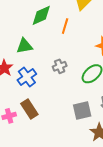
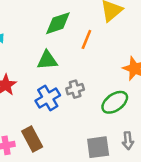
green triangle: (24, 46) -> (47, 60), moved
blue cross: (27, 77) -> (48, 98), moved

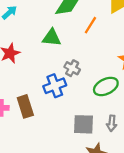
gray cross: (75, 89) -> (72, 68), turned 35
blue cross: (48, 98) -> (55, 86), moved

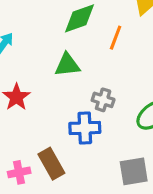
blue cross: (55, 86) -> (85, 128), turned 30

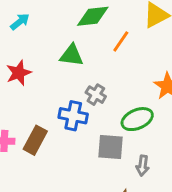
brown rectangle: (51, 164) -> (35, 140), turned 44
gray square: (134, 171) -> (111, 147), moved

